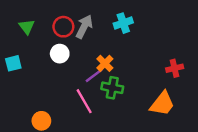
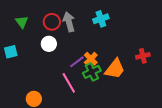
gray arrow: (84, 27) -> (69, 22), turned -42
orange cross: (105, 63) -> (91, 59), moved
green cross: (112, 88) -> (92, 72), turned -36
orange trapezoid: (162, 104) -> (115, 69), moved

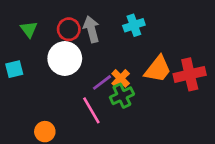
white circle: (49, 44) -> (65, 58), size x1.6
red cross: (143, 56) -> (190, 74), size x1.6
orange trapezoid: (115, 69) -> (158, 69), moved

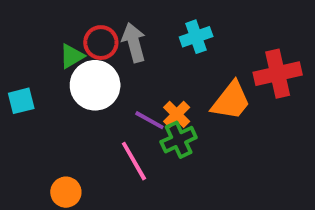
green triangle: (29, 29) -> (72, 56), moved, turned 36
red cross: (190, 74) -> (278, 74), moved
purple line: (102, 82) -> (149, 120), turned 66

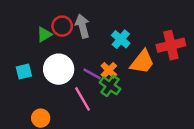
cyan cross: (196, 37) -> (121, 39), moved, turned -30
white circle: (95, 85) -> (59, 69), moved
cyan square: (21, 101) -> (24, 71), moved
green cross: (179, 140) -> (110, 86), turned -30

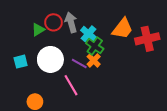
cyan cross: (121, 39) -> (88, 34), moved
orange trapezoid: (142, 62) -> (122, 29), moved
green cross: (110, 86) -> (95, 46), moved

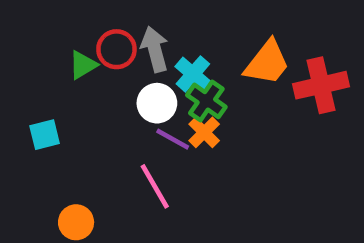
white circle: (50, 59) -> (157, 103), moved, size x0.7

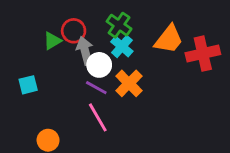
gray arrow: (155, 49) -> (85, 51), moved
green cross: (206, 101) -> (119, 25), moved
orange cross: (204, 132) -> (129, 83), size x1.4
purple line: (173, 139) -> (96, 88), moved

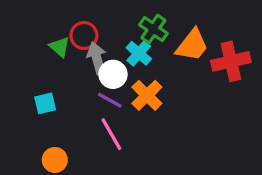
green cross: (119, 25) -> (153, 29), moved
green triangle: (52, 41) -> (60, 47), turned -48
cyan square: (28, 85) -> (45, 103), moved

